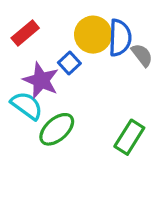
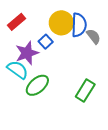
purple star: (41, 80) -> (27, 53), turned 30

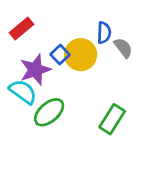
yellow circle: (61, 23) -> (81, 55), moved
blue semicircle: (79, 25) -> (104, 33), size x0.7

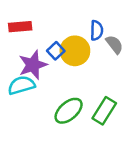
red rectangle: (22, 29) -> (20, 27), turned 35
cyan semicircle: (23, 92) -> (21, 85), turned -52
green ellipse: (49, 112) -> (69, 111), moved

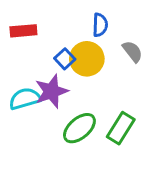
blue semicircle: (97, 30) -> (100, 25), moved
purple star: (33, 65) -> (51, 91), moved

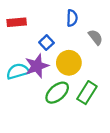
yellow circle: (87, 59) -> (69, 63), moved

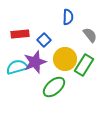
red rectangle: (17, 22) -> (20, 34), moved
green rectangle: (87, 93) -> (84, 65), moved

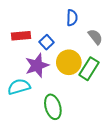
cyan semicircle: (17, 67) -> (19, 87), moved
green ellipse: (54, 87) -> (53, 107), moved, turned -65

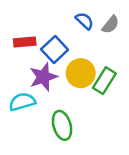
blue semicircle: (72, 18) -> (84, 21), turned -49
gray semicircle: (95, 37) -> (111, 25), moved, turned 77
blue square: (47, 42) -> (55, 50), size x1.5

